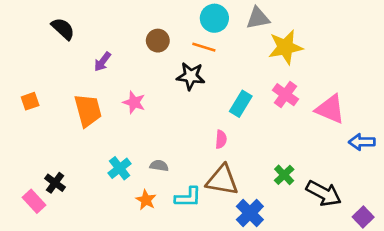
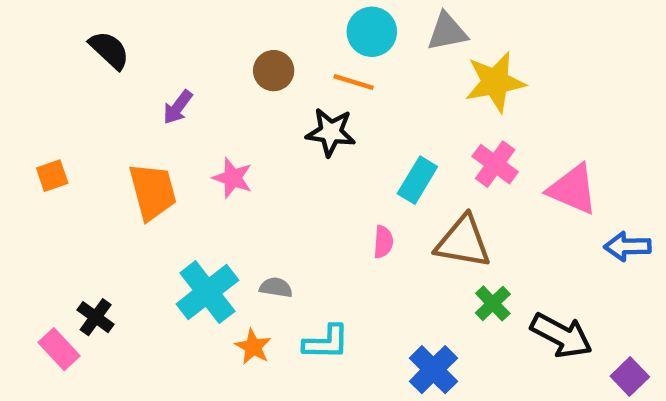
cyan cross: (120, 168) -> (207, 292), size x1.5
brown triangle: (222, 180) -> (463, 242), moved

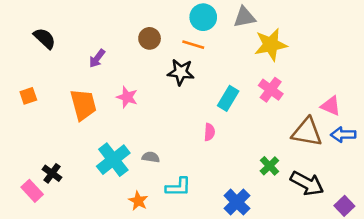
black semicircle: (109, 50) -> (45, 38), moved
pink triangle: (573, 189) -> (331, 106), moved, size x0.7
brown triangle: (463, 242) -> (307, 132), moved
orange star: (253, 347) -> (138, 201), moved

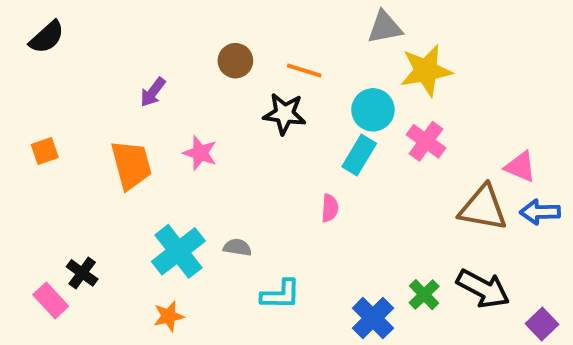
cyan circle: (203, 17) -> (373, 110), moved
black semicircle: (45, 38) -> (47, 37), moved, turned 95
green cross: (269, 166) -> (424, 295), moved
orange star: (138, 201) -> (169, 316), moved, turned 30

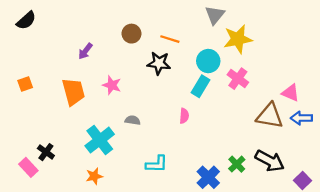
gray triangle: (385, 27) -> (215, 15), turned -40
gray semicircle: (237, 247) -> (133, 120), moved

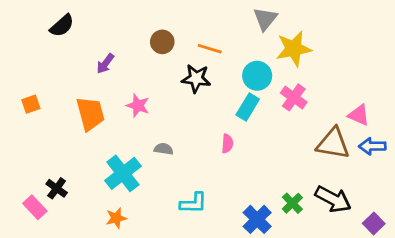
black semicircle: (26, 20) -> (62, 26), moved

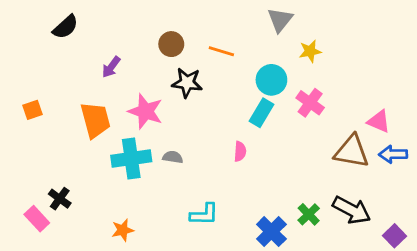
yellow star: (294, 49) -> (310, 51), size x0.6
black star: (196, 78) -> (187, 83), moved
pink star: (138, 106) -> (146, 111), size x1.4
cyan cross: (123, 173) -> (131, 159), moved, turned 30

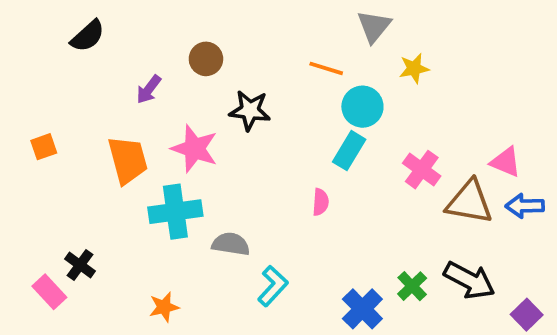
brown circle: (171, 44) -> (206, 59), moved
orange line: (221, 51) -> (326, 68), moved
pink cross: (310, 103) -> (422, 170), moved
gray semicircle: (173, 157) -> (231, 244), moved, size x1.4
cyan L-shape: (204, 214) -> (273, 286), turned -48

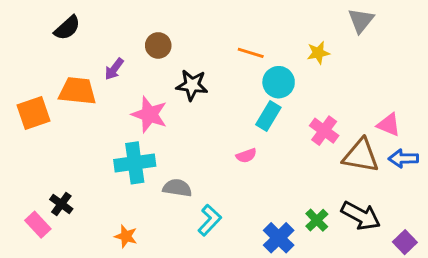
gray triangle: (374, 26) -> (361, 21), moved
orange square: (44, 147) -> (33, 113), size x1.6
orange trapezoid: (128, 160) -> (77, 91), moved, turned -69
pink semicircle: (320, 202) -> (246, 156), turned 66
orange star: (164, 307) -> (126, 236), turned 30

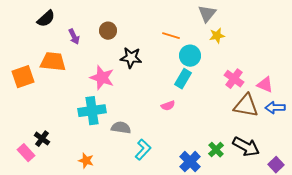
gray triangle: (361, 21) -> (207, 14), moved
purple arrow: (114, 69) -> (74, 37), moved, turned -63
pink cross: (324, 131) -> (234, 79), moved

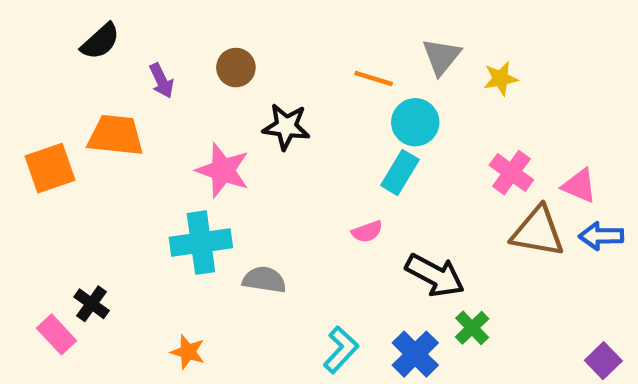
gray triangle: (207, 14) -> (441, 57), moved
yellow star: (217, 36) -> (501, 78), moved
black arrow: (246, 147) -> (435, 275), moved
cyan L-shape: (143, 150) -> (341, 350), moved

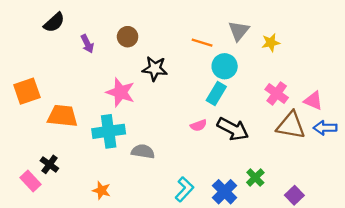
orange trapezoid: (116, 135) -> (62, 116), moved
black arrow: (435, 275) -> (233, 129), moved
purple square: (603, 361) -> (294, 195), moved

